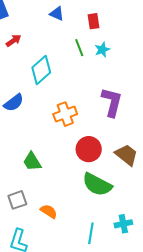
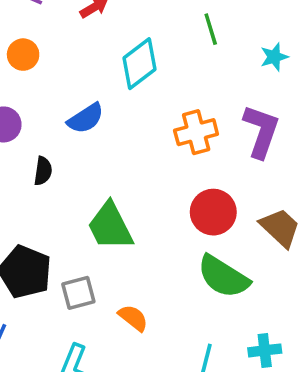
cyan star: (102, 50) -> (274, 57), moved
orange cross: (65, 114) -> (196, 132), moved
green trapezoid: (32, 162) -> (110, 226), size x1.4

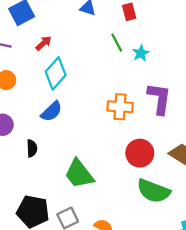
cyan star: (274, 57) -> (141, 53), moved
cyan diamond: (140, 64) -> (56, 73), moved
orange cross: (196, 132) -> (120, 107), turned 30

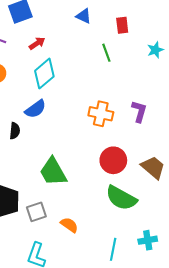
cyan star: (141, 53) -> (155, 50), moved
purple L-shape: (159, 99) -> (139, 111), size x0.7
black semicircle: (32, 148) -> (15, 131), moved

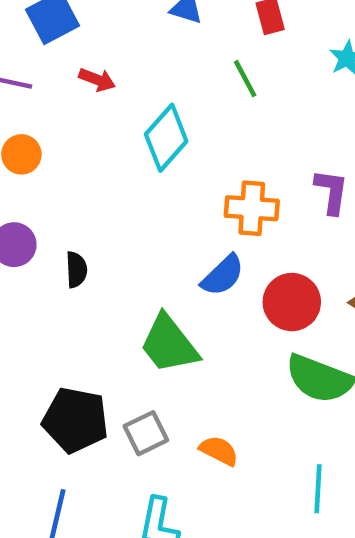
red arrow: (37, 43) -> (97, 80), turned 63
cyan diamond: (44, 74) -> (166, 138), moved
blue semicircle: (35, 109) -> (223, 275), moved

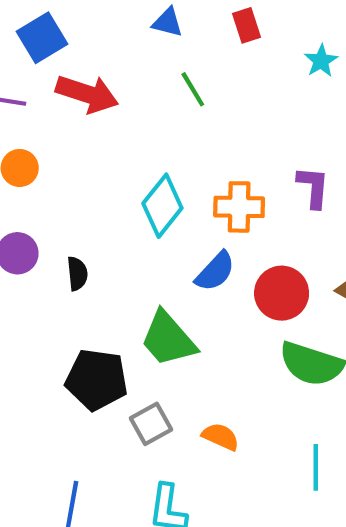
green line: (245, 79) -> (193, 89), moved
red arrow: (97, 80) -> (87, 94), size x1.8
cyan diamond: (166, 138) -> (162, 206), moved
black pentagon: (75, 420) -> (97, 380), moved

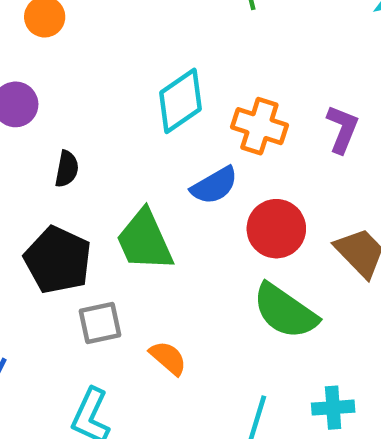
black semicircle: (77, 274) -> (67, 169), moved

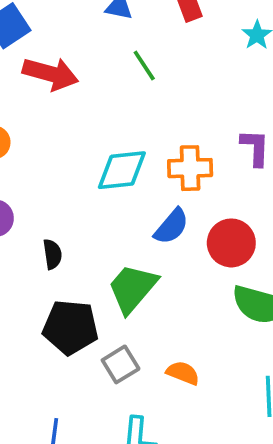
cyan diamond: (181, 101) -> (122, 170), turned 48
green trapezoid: (145, 240) -> (132, 288), turned 84

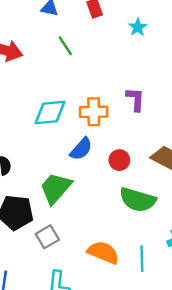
red circle: (231, 243) -> (119, 160), size x0.7
orange semicircle: (183, 373) -> (103, 252), moved, size x1.5

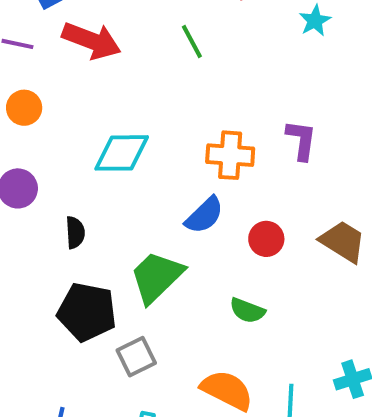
cyan diamond: (50, 112) -> (122, 153), moved
green semicircle: (138, 200) -> (247, 311), moved, size x0.6

